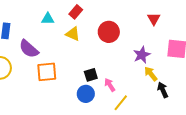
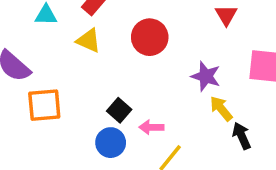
purple star: (142, 55) -> (206, 76), turned -30
black square: (91, 75) -> (119, 110), turned -32
pink arrow: (110, 85) -> (151, 127), turned -56

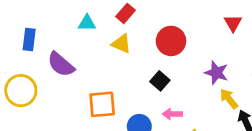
orange square: (44, 105) -> (102, 104), moved
black square: (119, 110) -> (160, 81), moved

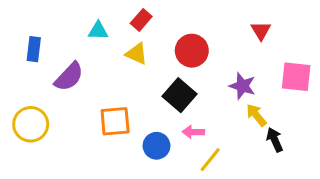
purple semicircle: (61, 64) -> (69, 77), turned -88
black square: (160, 81) -> (180, 95), size x1.5
yellow circle: (21, 91) -> (31, 124), moved

